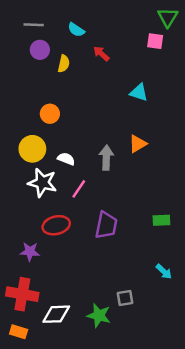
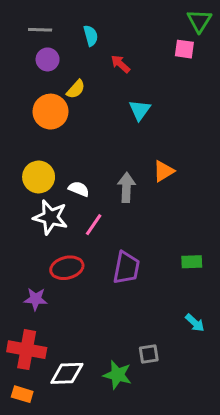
cyan semicircle: (76, 30) -> (91, 36), turned -138
yellow semicircle: (64, 64) -> (76, 89), moved, turned 30
cyan triangle: (139, 92) -> (140, 110), moved, turned 48
orange circle: (50, 114) -> (50, 112), moved, size x1.5

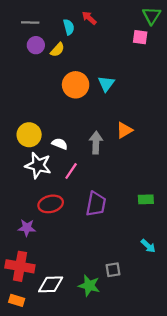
red arrow: (120, 64) -> (89, 18), moved
yellow semicircle: (76, 89) -> (57, 50), moved
orange circle: (50, 112) -> (76, 85), moved

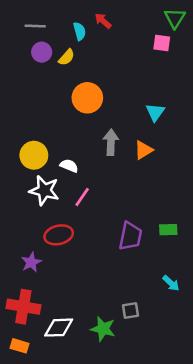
cyan triangle: (106, 84) -> (155, 112), moved
gray arrow: (96, 143) -> (111, 142), moved
purple trapezoid: (96, 204) -> (130, 236), moved
purple star: (27, 228) -> (31, 262), turned -30

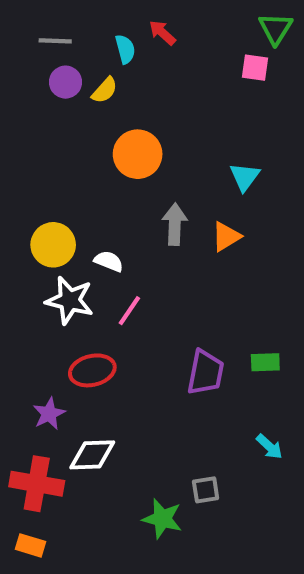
white diamond: (59, 328) -> (92, 455), moved

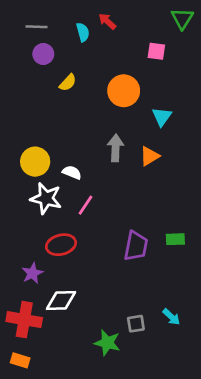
pink square: (255, 68) -> (156, 51), moved
yellow semicircle: (105, 90) -> (68, 83), moved
orange circle: (138, 154) -> (124, 91), moved
cyan arrow: (269, 447) -> (171, 317), moved

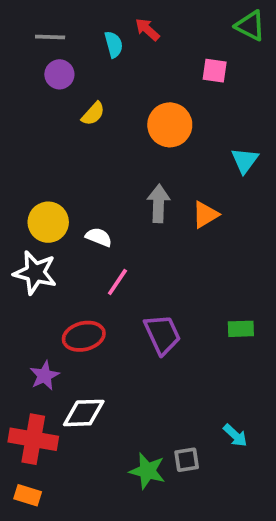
green triangle: (182, 19) -> (250, 26), turned -35
cyan triangle: (162, 117) -> (245, 160), moved
white star: (46, 198) -> (35, 273), moved
purple trapezoid: (136, 246) -> (162, 334), moved, turned -36
gray square: (136, 324) -> (187, 460), moved

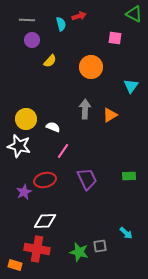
red arrow: (147, 29) -> (79, 16), turned 120
purple star: (44, 376) -> (24, 192), moved
red cross: (33, 439) -> (37, 249), moved

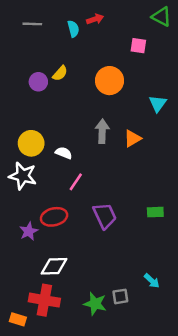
purple circle: (32, 40) -> (38, 82), moved

